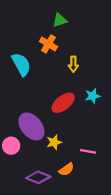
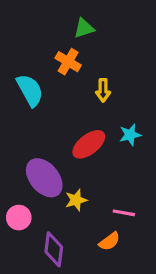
pink circle: (11, 146) -> (19, 218), moved
orange semicircle: (67, 169) -> (109, 241), moved
purple diamond: (38, 177) -> (54, 249), turned 75

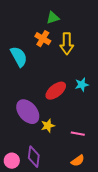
yellow arrow: (103, 90) -> (67, 44), moved, size x1.5
pink circle: (19, 218) -> (12, 161), moved
orange semicircle: (109, 241) -> (78, 161), moved

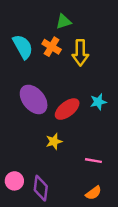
cyan semicircle: (19, 57) -> (23, 47), moved
purple ellipse: (28, 112) -> (34, 99), moved
yellow star: (48, 126) -> (54, 141), moved
pink circle: (12, 161) -> (14, 181), moved

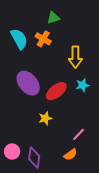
yellow arrow: (80, 53) -> (75, 57), moved
pink line: (93, 161) -> (78, 134), turned -56
orange semicircle: (93, 193) -> (70, 155), moved

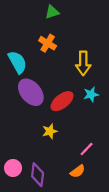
green triangle: (53, 18) -> (52, 12), moved
cyan semicircle: (19, 39) -> (17, 62), moved

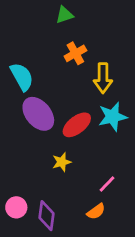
orange cross: (48, 43) -> (75, 53), moved, turned 30
cyan star: (91, 94) -> (113, 117), size x1.5

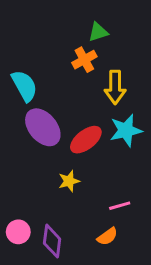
green triangle: (64, 15) -> (98, 32), moved
pink line: (107, 184) -> (120, 206), turned 30

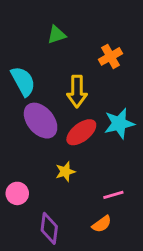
green triangle: (98, 32) -> (57, 35), moved
orange cross: (84, 60) -> (110, 56), moved
yellow arrow: (115, 87) -> (77, 91), moved
pink circle: (18, 232) -> (17, 193), moved

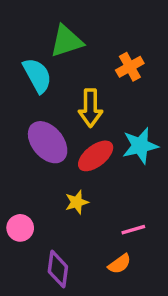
green triangle: (57, 35) -> (66, 41), size x1.5
cyan semicircle: (23, 81) -> (37, 75), moved

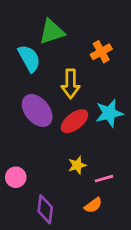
yellow star: (77, 202) -> (77, 165), moved

